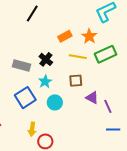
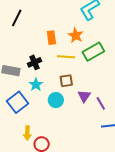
orange rectangle: (65, 36) -> (51, 38), turned -64
black cross: (46, 59) -> (35, 62), turned 32
purple triangle: (92, 98) -> (84, 96), turned 40
cyan circle: (55, 102) -> (56, 100), moved

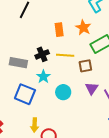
yellow line: (66, 57) -> (65, 55), moved
brown square: (66, 81) -> (85, 66), moved
blue square: (18, 102) -> (25, 94), turned -30

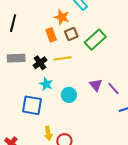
orange star: (83, 28) -> (62, 17), moved
gray rectangle: (18, 63) -> (16, 58), moved
brown square: (85, 66) -> (71, 34), moved

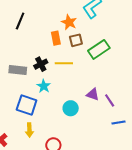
gray rectangle: (16, 58) -> (18, 70), moved
purple triangle: (96, 85) -> (93, 94), turned -40
cyan circle: (69, 95) -> (71, 108), moved
yellow arrow: (48, 133) -> (29, 130), moved

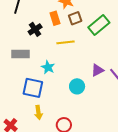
black cross: (41, 64) -> (35, 29), moved
purple triangle: (93, 94) -> (97, 70), turned -40

